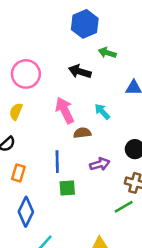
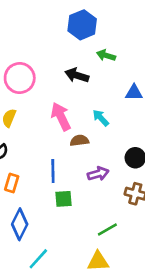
green line: (124, 207) -> (107, 230), moved

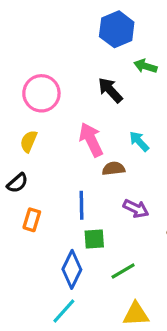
black arrow: (77, 75) -> (110, 90), turned 30
purple arrow: (98, 174) -> (136, 209), turned 42
blue diamond: (20, 224) -> (72, 269), moved
green line: (107, 230) -> (123, 271), moved

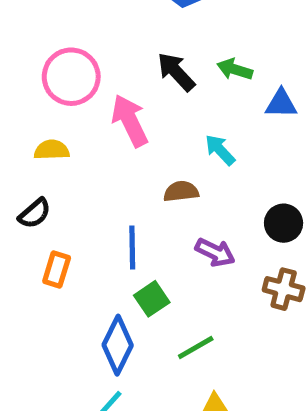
green arrow: (145, 66) -> (235, 69), moved
pink arrow: (91, 140) -> (130, 121), moved
yellow semicircle: (29, 141) -> (52, 150), turned 65
green square: (94, 239) -> (152, 299), turned -30

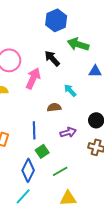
green arrow: (235, 69) -> (78, 44), moved, size x1.5
pink arrow: (130, 121) -> (33, 78), turned 50
purple arrow: (215, 252) -> (68, 132), turned -42

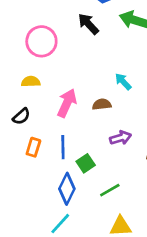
black arrow: (52, 58) -> (88, 24), moved
pink arrow: (33, 78) -> (67, 103), moved
blue line: (34, 130) -> (63, 147), moved

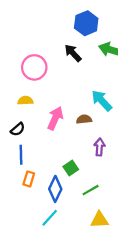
cyan arrow: (123, 82) -> (102, 101), size x1.5
purple arrow: (121, 138) -> (99, 147), turned -70
orange rectangle: (33, 147) -> (29, 179), moved
blue line: (63, 147) -> (21, 155), moved

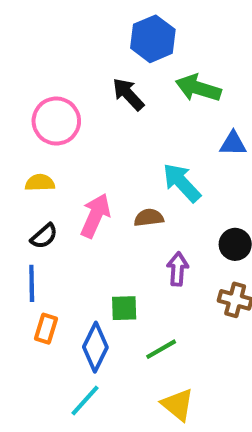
black semicircle: (18, 129) -> (44, 236), moved
green square: (71, 168) -> (124, 308), turned 32
yellow triangle: (99, 220) -> (178, 405), turned 42

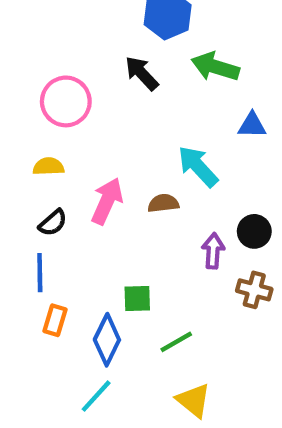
purple arrow: (178, 269) -> (213, 251), moved

